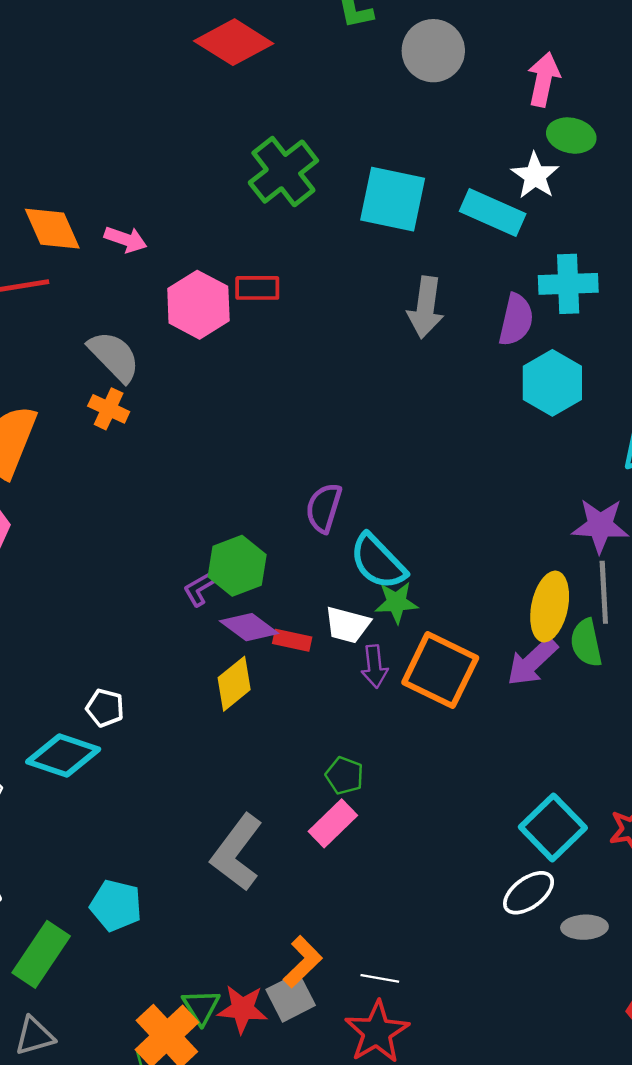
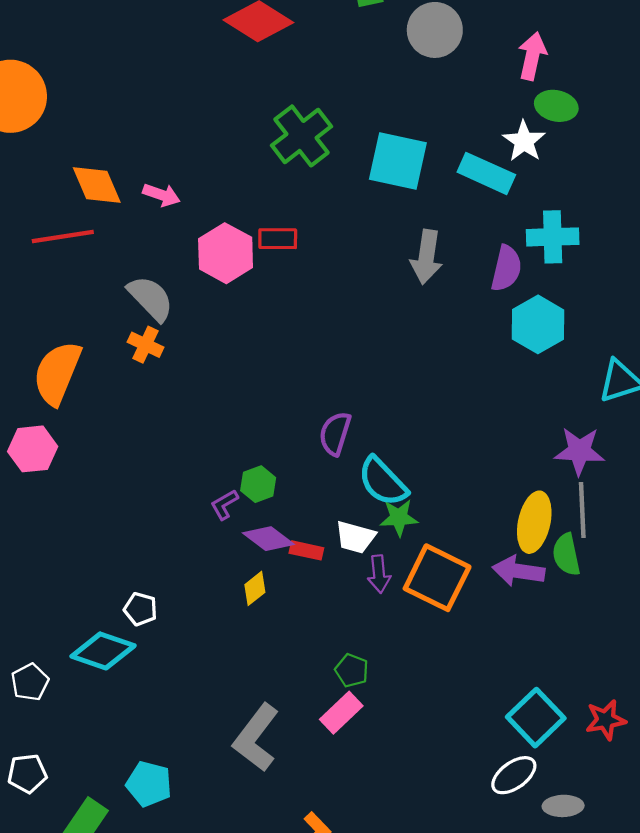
green hexagon: (237, 566) -> (258, 484), size x0.7
purple arrow: (532, 662) -> (519, 571), turned 51
yellow diamond: (234, 684) -> (255, 588), size x0.7

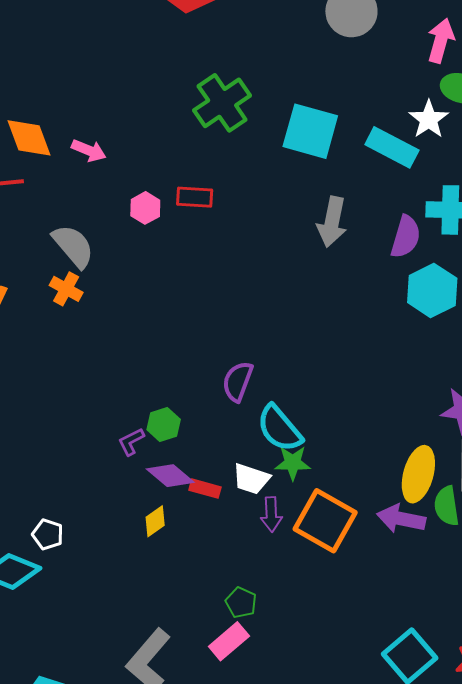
pink hexagon: (226, 253) -> (145, 208), size x0.6

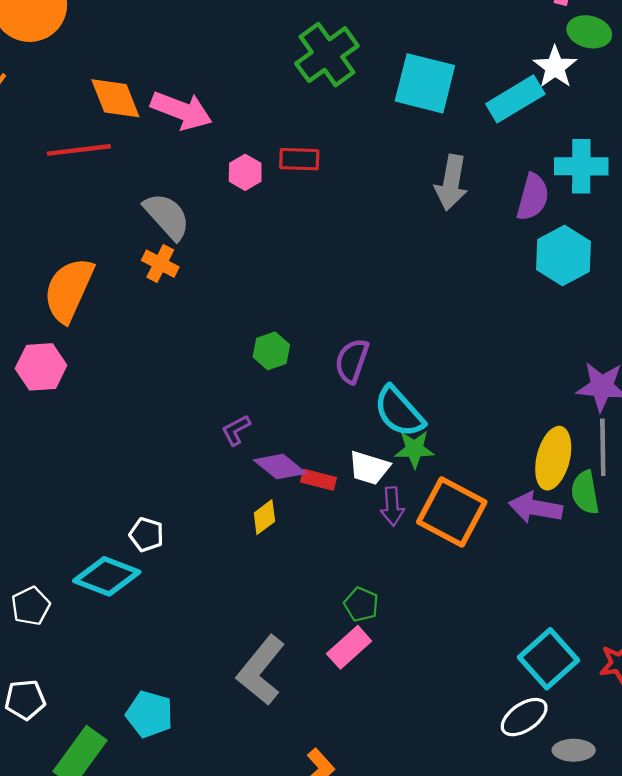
cyan rectangle: (392, 147) -> (515, 99), turned -57
pink arrow: (89, 150) -> (181, 110), size x1.6
green hexagon: (164, 424) -> (271, 351), moved

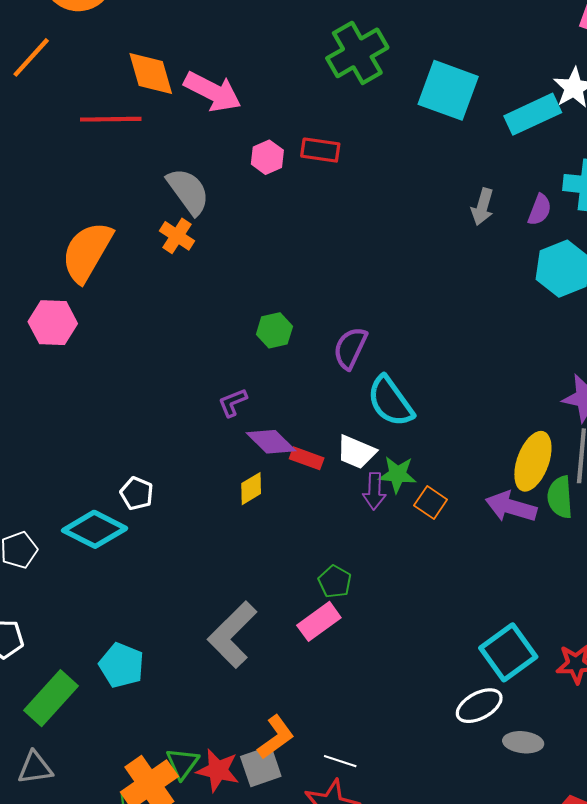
gray arrow: (451, 183) -> (482, 207), moved, size x0.7
purple semicircle: (533, 197) -> (540, 210), size x0.7
green star: (414, 449) -> (397, 474), moved
orange square: (452, 512) -> (431, 502), size x0.5

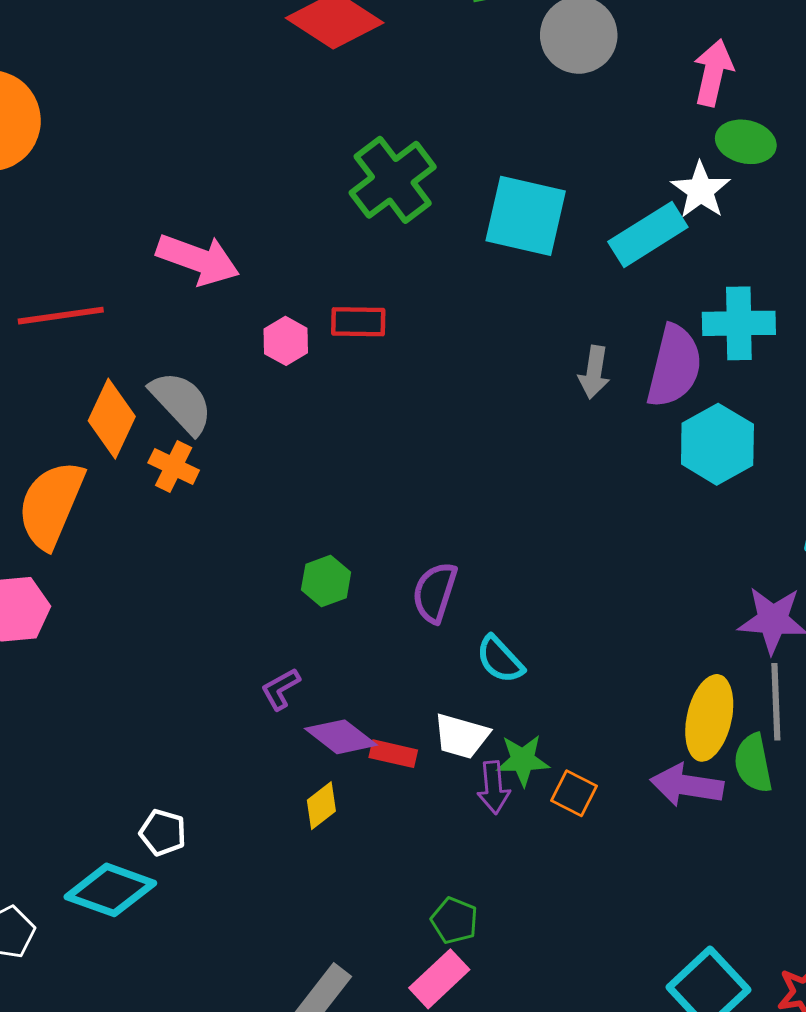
orange diamond: (151, 73) -> (112, 419), moved, turned 48
purple semicircle: (540, 210) -> (674, 366), size x1.8
cyan semicircle: (390, 401) -> (500, 659), size x0.7

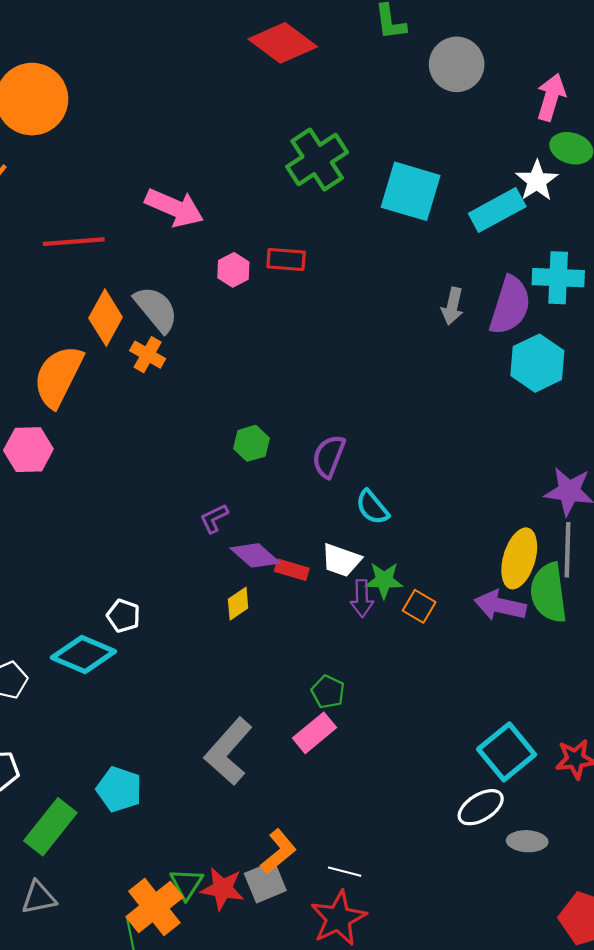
green semicircle: (753, 763) -> (549, 593), size x1.4

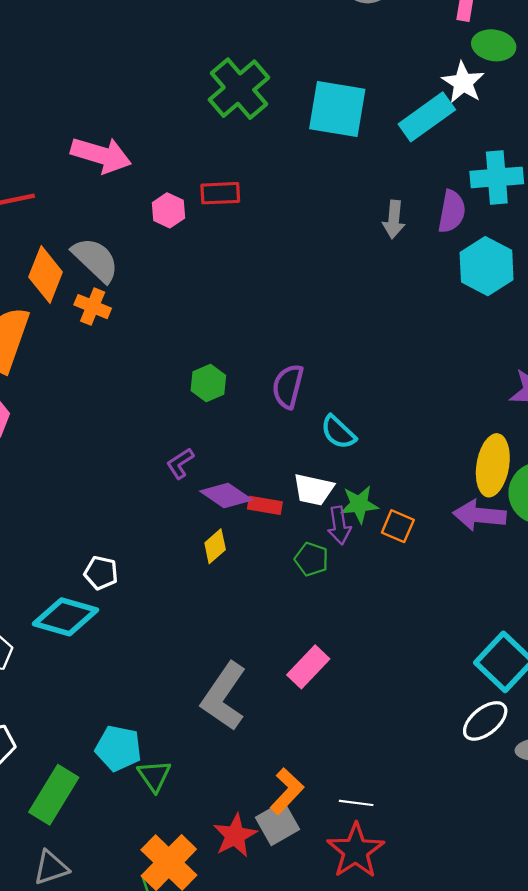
purple semicircle: (510, 305) -> (452, 211), size x0.7
green pentagon: (328, 692) -> (312, 559), moved
green triangle: (186, 884) -> (154, 776), moved
red star: (222, 889) -> (235, 835), turned -30

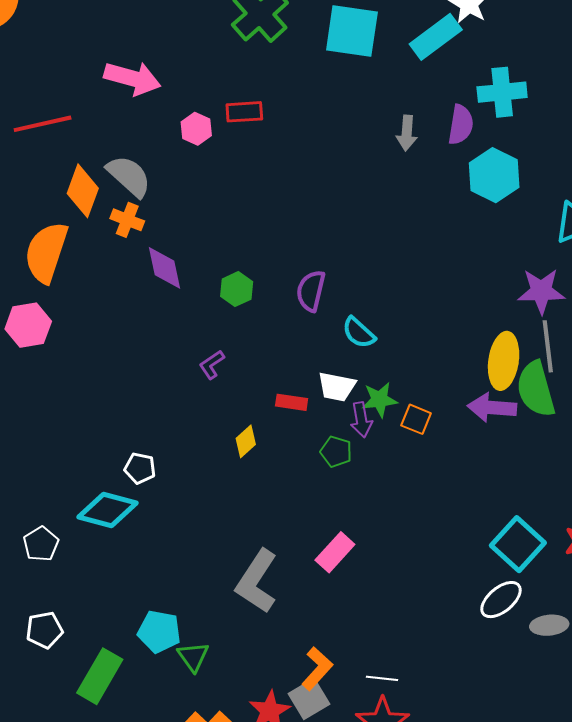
purple diamond: (226, 495) -> (165, 268), moved, turned 45

